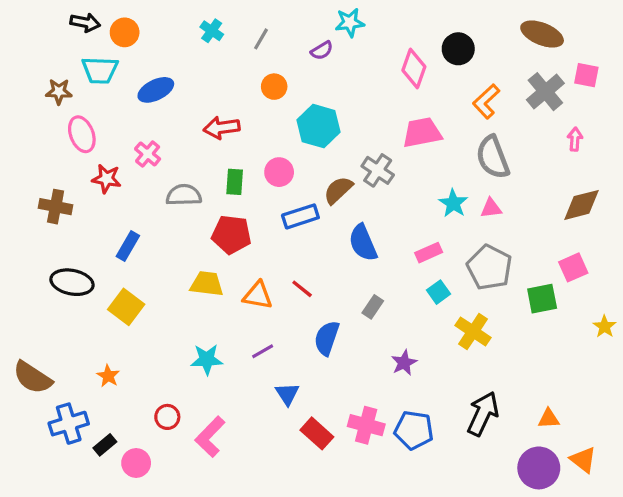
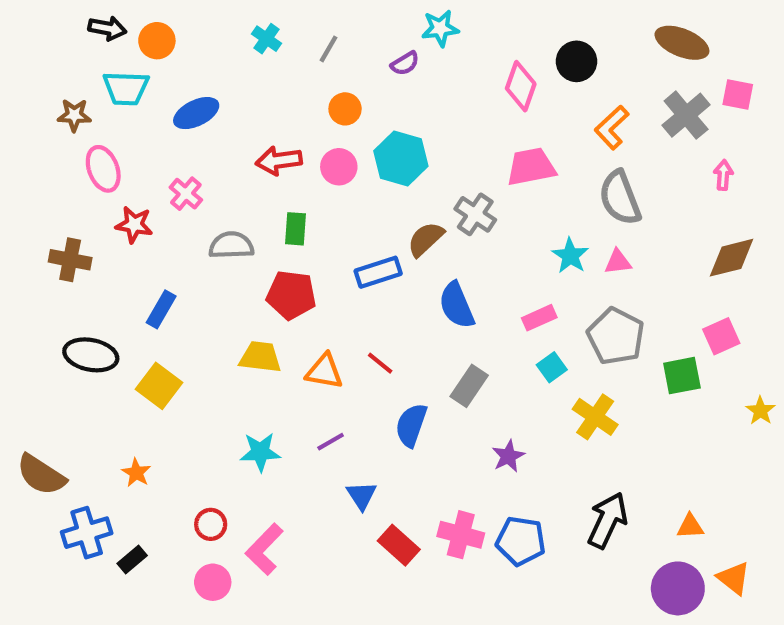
pink circle: (279, 172) -> (339, 167), moved
gray rectangle: (373, 307) -> (469, 386), size x1.4
pink circle: (136, 463) -> (213, 582), moved

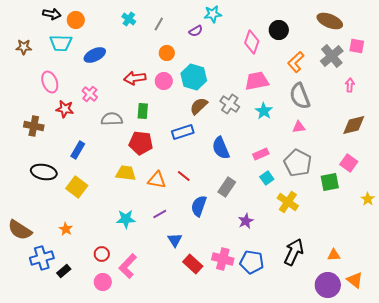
brown star: (74, 115) -> (24, 47), moved
brown semicircle: (426, 239) -> (199, 106), moved
cyan star: (570, 256) -> (264, 111), moved
pink square: (721, 336) -> (349, 163), turned -30

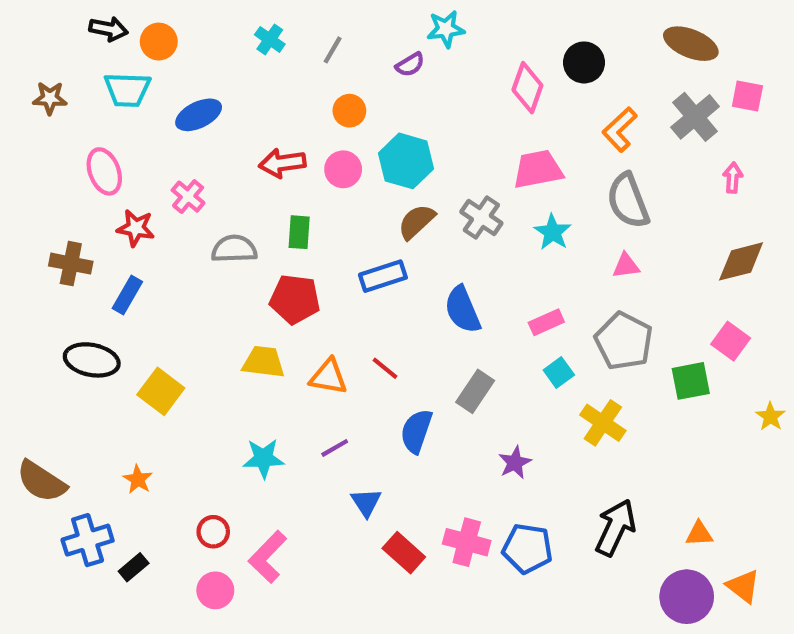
blue rectangle: (78, 150) -> (127, 295), moved

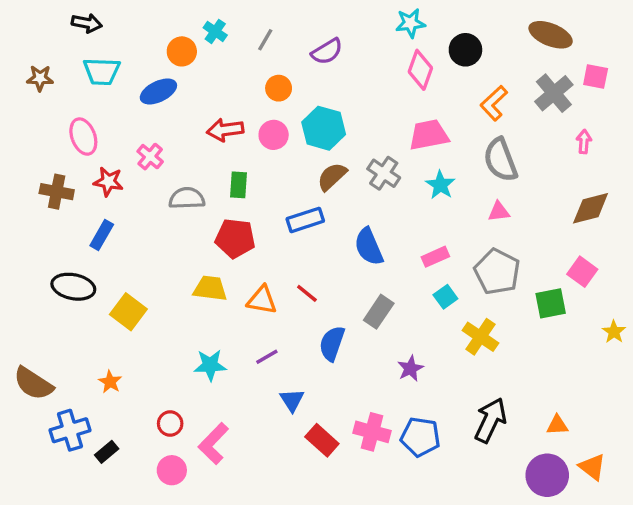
cyan star: (446, 29) -> (410, 23), moved
orange circle: (159, 42) -> (182, 51), moved
purple semicircle: (410, 65) -> (327, 51), size x1.4
brown cross: (71, 264) -> (57, 192), moved

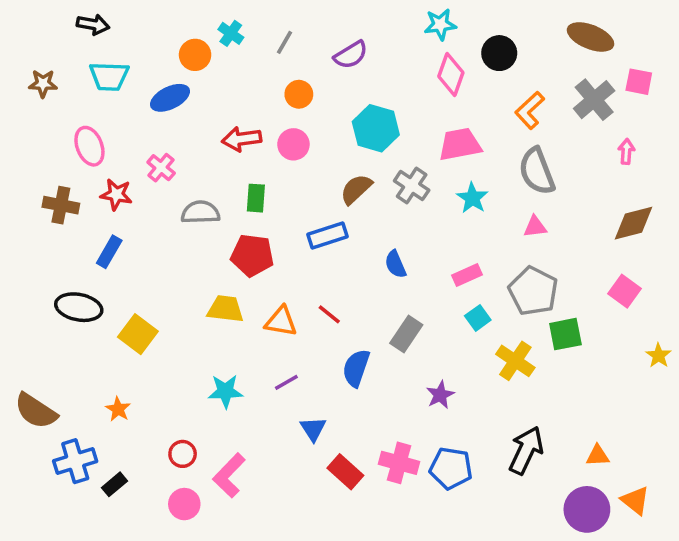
cyan hexagon: (324, 128) -> (376, 128), moved
blue semicircle: (369, 247) -> (395, 264), size x0.7
green square: (551, 303) -> (565, 334), moved

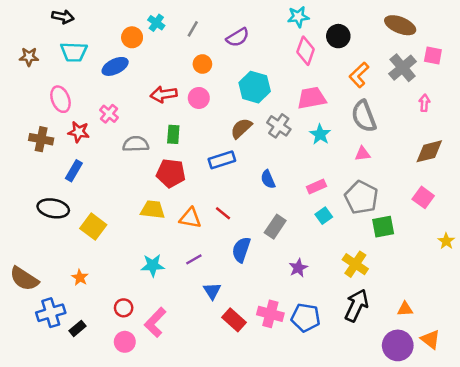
yellow cross: (515, 361) -> (355, 264), moved

